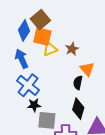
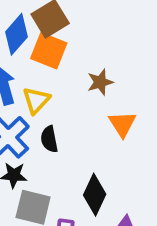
yellow triangle: (50, 49) -> (36, 100), moved, turned -35
black semicircle: (78, 83) -> (49, 139), moved, turned -32

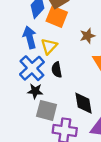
black diamond: (95, 195) -> (84, 103), turned -35

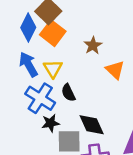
orange square: (57, 17) -> (53, 33), turned 30
black diamond: (84, 103) -> (92, 125), moved

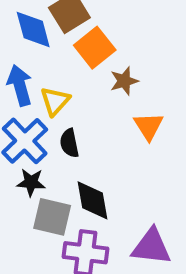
blue diamond: (28, 28) -> (33, 30), turned -56
orange square: (53, 33) -> (95, 48), moved

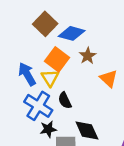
blue diamond: (33, 30) -> (72, 33), moved, turned -45
orange square: (95, 48) -> (57, 59), moved

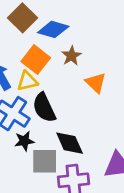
yellow triangle: (50, 78) -> (27, 81), turned 48
black semicircle: (65, 100) -> (44, 108), size x1.5

